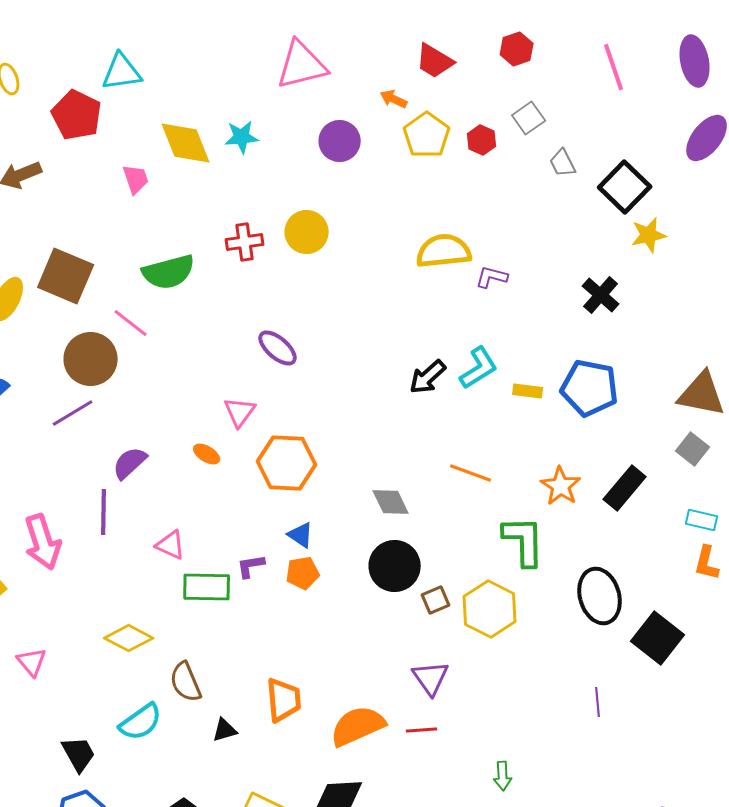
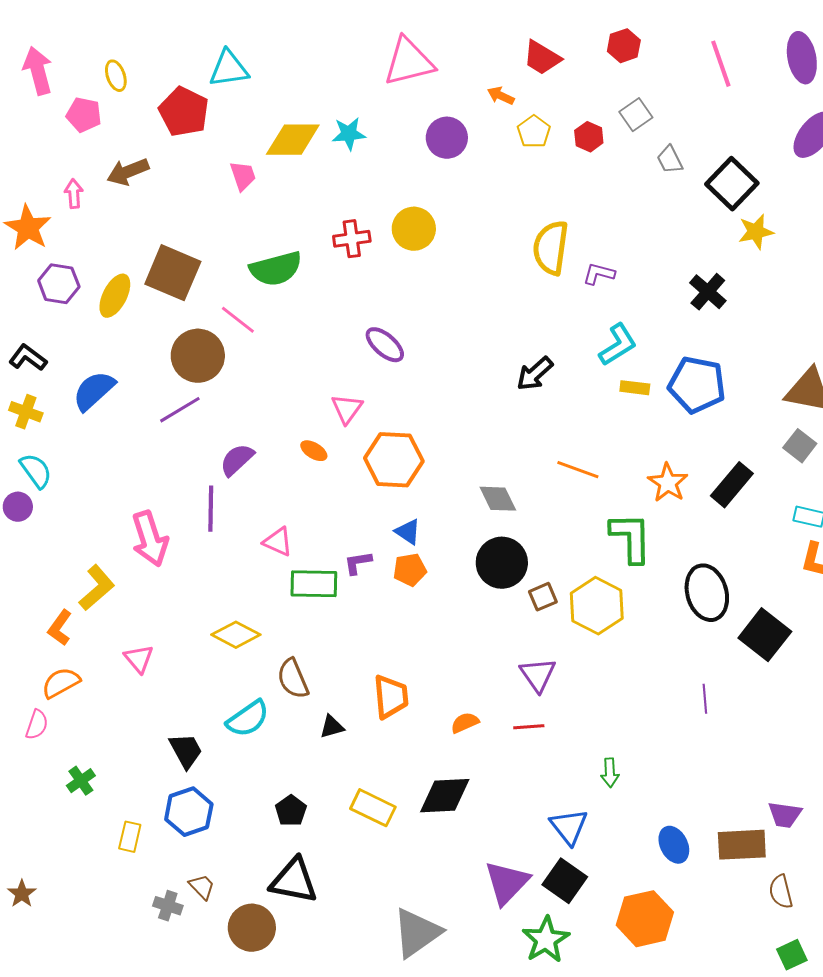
yellow pentagon: (427, 135) -> (534, 132), size x0.7
yellow diamond: (186, 143) -> (293, 140), turned -68
yellow semicircle: (444, 251) -> (551, 248), turned -76
cyan L-shape: (479, 368) -> (618, 345), moved
orange semicircle: (358, 726) -> (465, 723), size x0.5

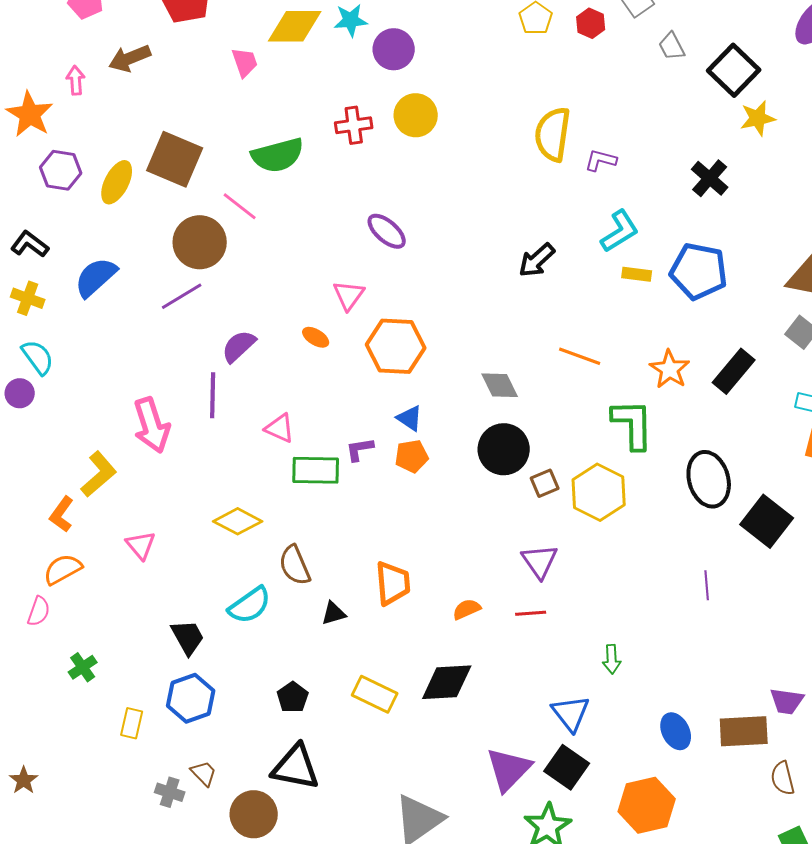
purple circle: (447, 138) -> (394, 49), moved

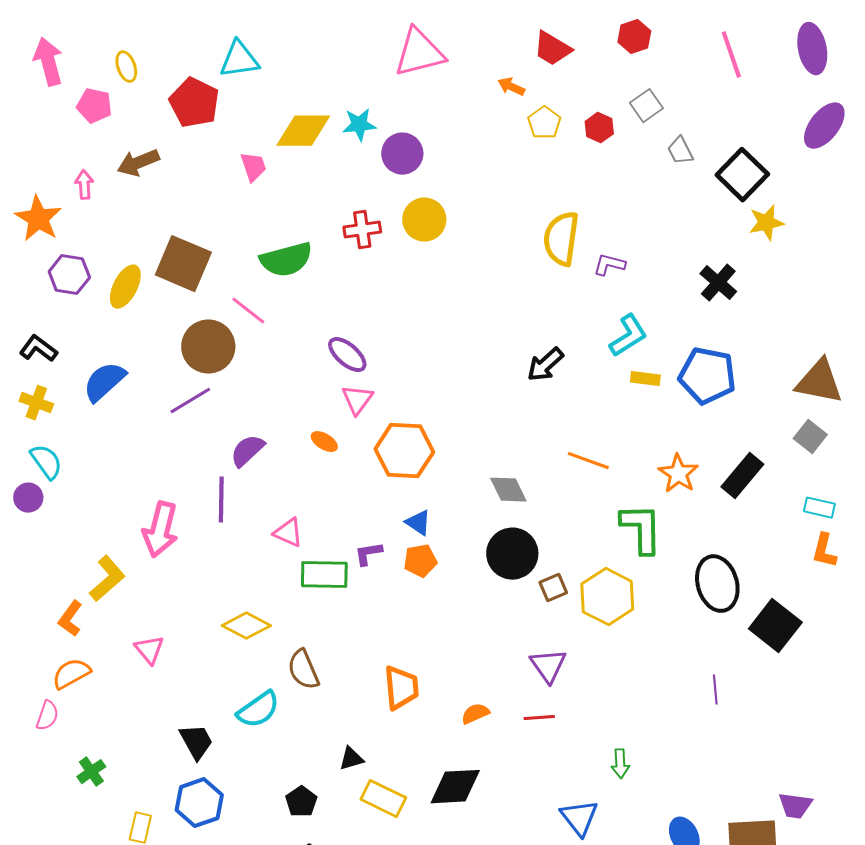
purple ellipse: (387, 231) -> (347, 355), moved
pink arrow: (152, 425) -> (160, 530), turned 32
black triangle: (334, 613) -> (351, 759), moved

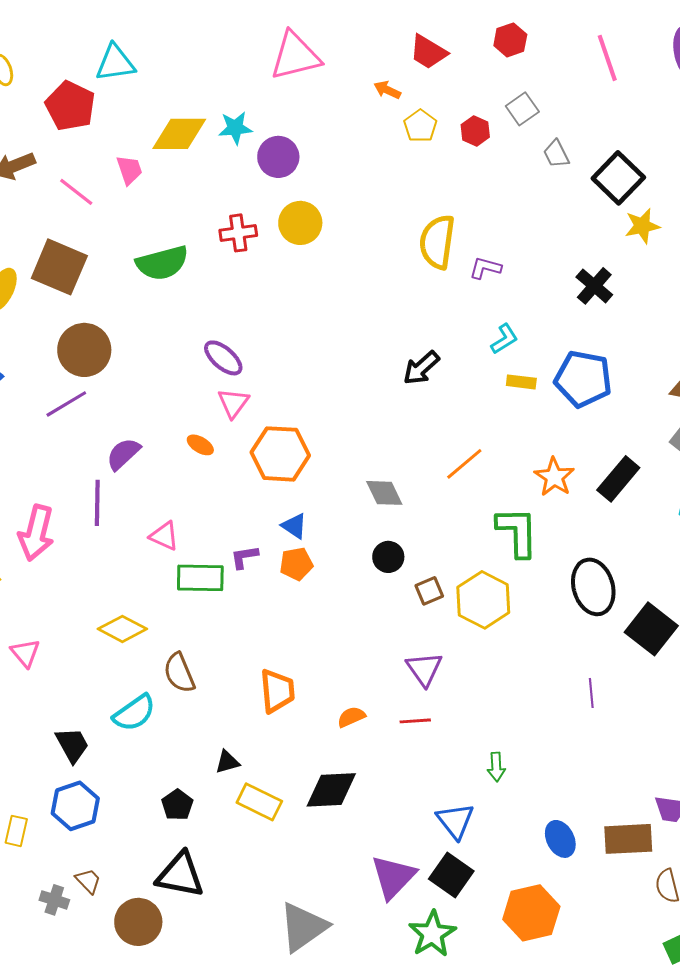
pink line: (248, 311) -> (76, 192), moved
cyan L-shape: (628, 336) -> (504, 339), size x0.7
orange line: (588, 461) -> (464, 464), turned -60
black circle: (512, 554) -> (388, 557), size x0.6

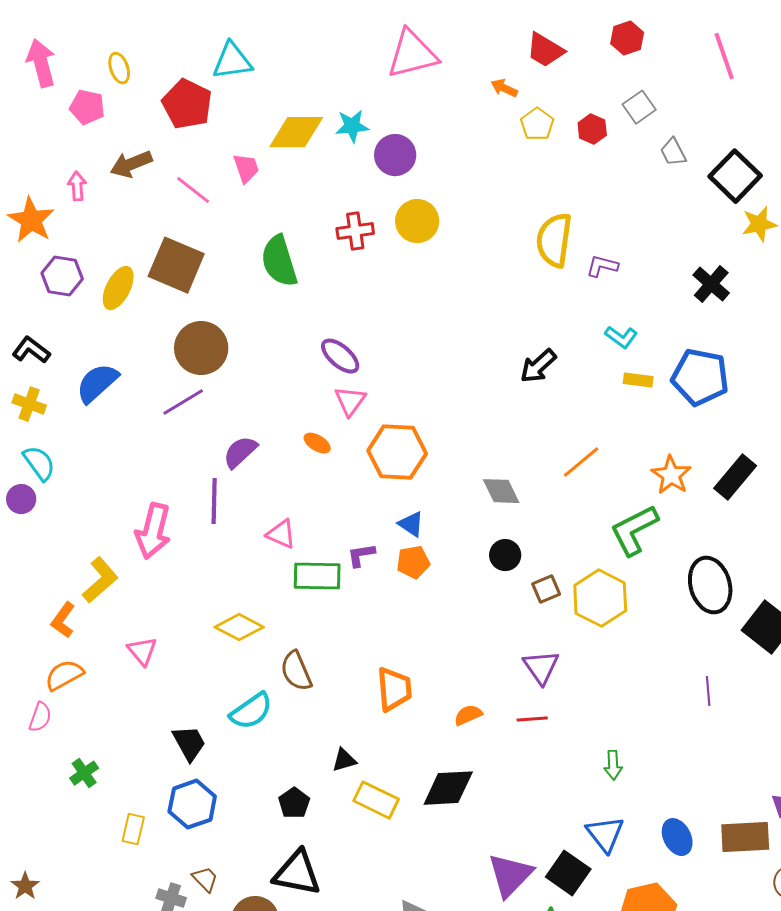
green semicircle: (162, 263) -> (279, 261), turned 88
cyan L-shape: (504, 339) -> (621, 337), turned 68
green L-shape: (517, 532) -> (634, 530), turned -116
blue triangle: (455, 821) -> (605, 834), moved

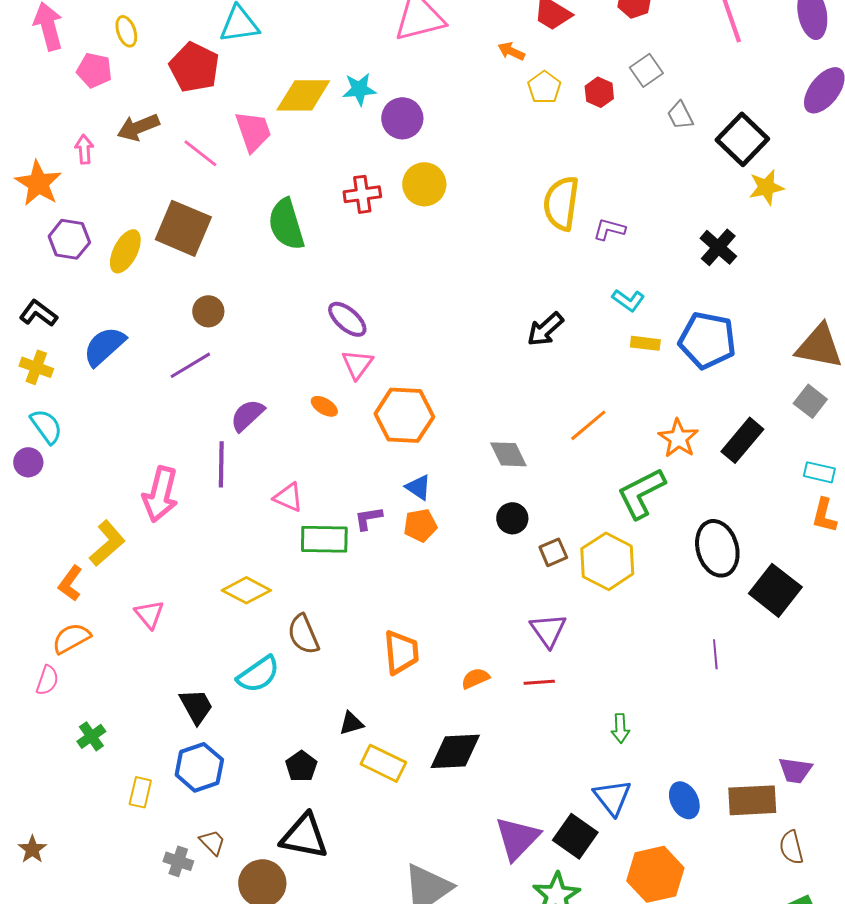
pink trapezoid: (246, 168) -> (253, 131), size x1.4
brown circle: (201, 348) -> (208, 311), size x0.6

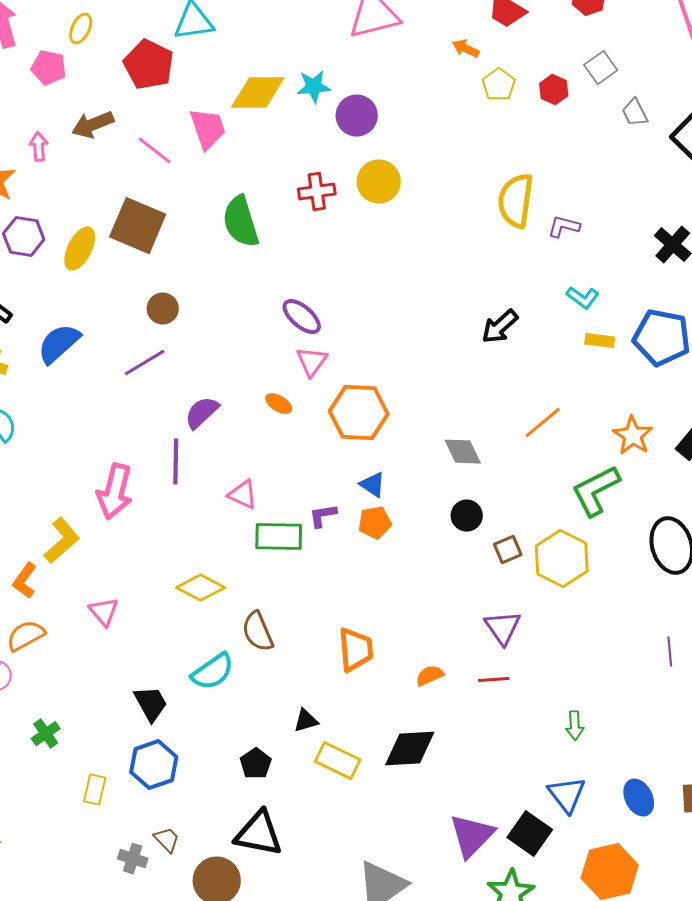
yellow ellipse: (126, 31) -> (81, 29), turned 44

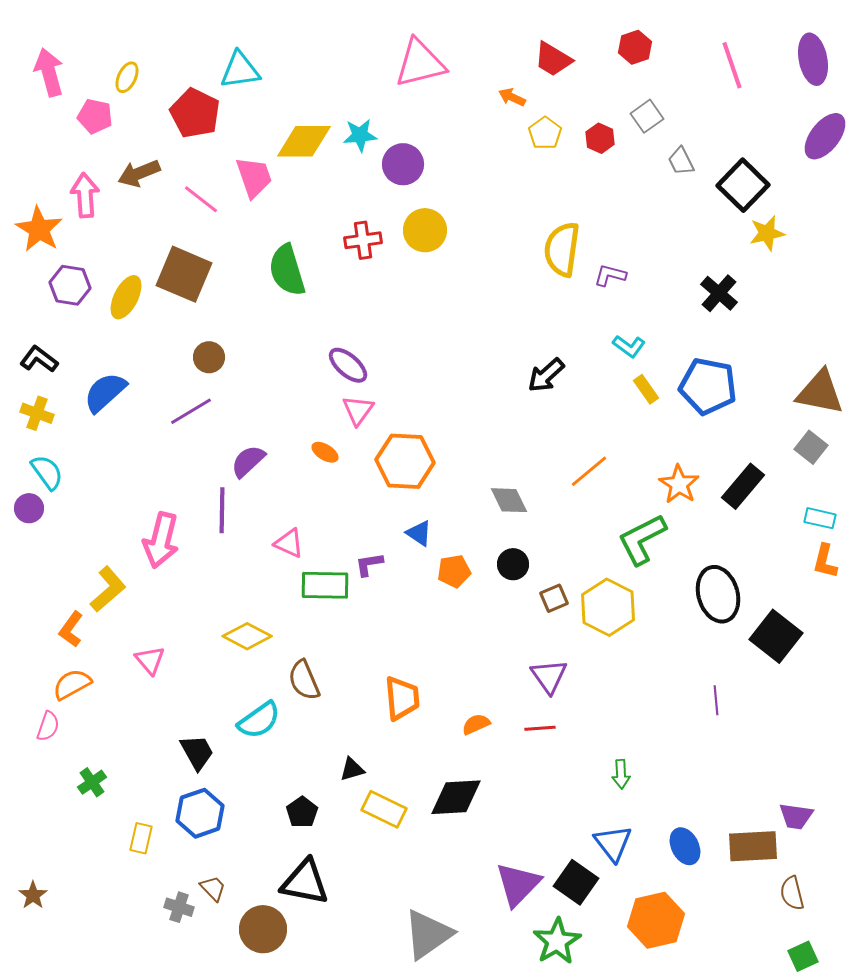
pink arrow: (39, 147) -> (85, 195), size x1.5
yellow rectangle: (600, 341) -> (646, 389), turned 48
orange pentagon: (375, 523) -> (454, 571), moved

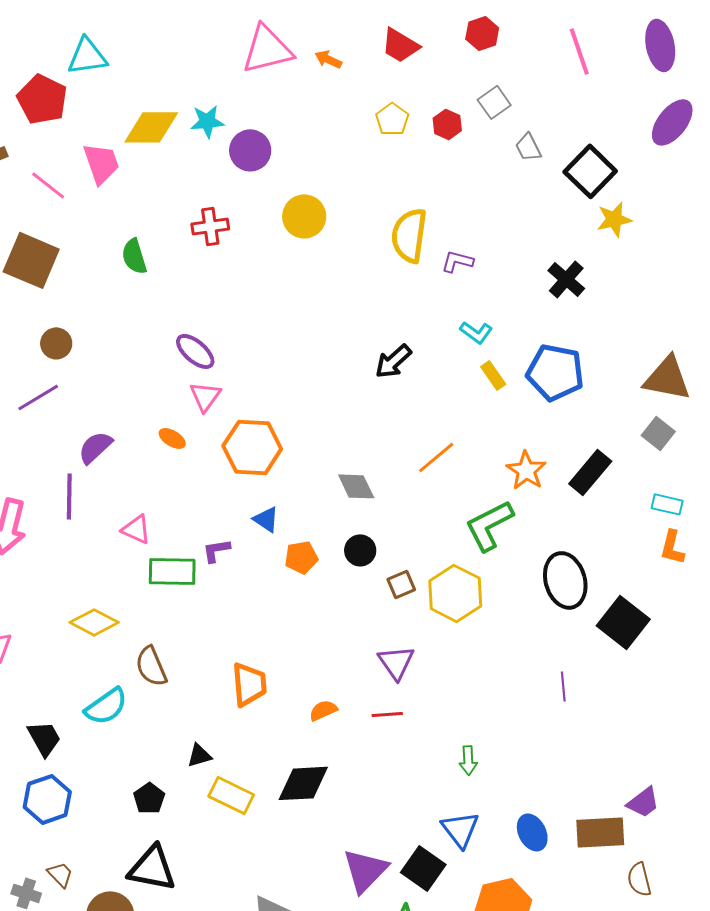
orange arrow: (512, 97) -> (328, 59), moved
yellow circle: (425, 230) -> (304, 216), moved
green semicircle: (287, 270) -> (134, 256), size x0.7
purple trapezoid: (796, 816) -> (643, 802), turned -45

